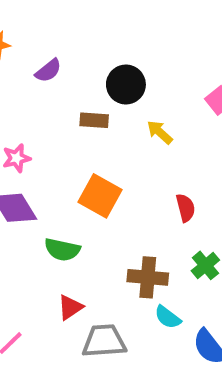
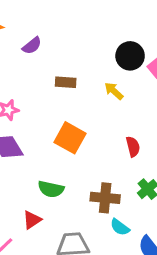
black circle: (126, 84) -> (130, 56), moved
green semicircle: (62, 250) -> (51, 189), moved
red triangle: (70, 307) -> (32, 220), moved

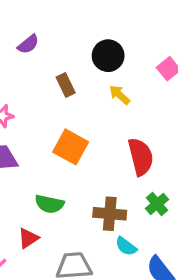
black circle: (130, 56) -> (108, 56), moved
brown rectangle: (66, 82) -> (66, 85), turned 60
red semicircle: (133, 147) -> (141, 157), size x1.6

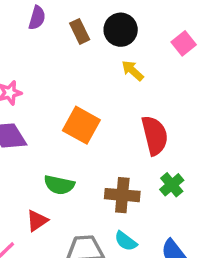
purple semicircle: (28, 44) -> (37, 18), turned -35
brown rectangle: (66, 85) -> (80, 31), moved
cyan semicircle: (126, 246) -> (126, 241), moved

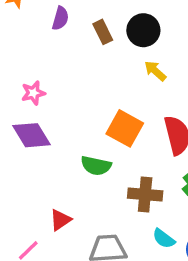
orange square: (81, 125) -> (125, 128), moved
green semicircle: (59, 185) -> (96, 166), moved
cyan semicircle: (126, 241) -> (164, 239), moved

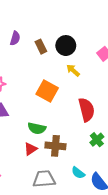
orange square: (125, 128) -> (47, 91), moved
brown cross: (145, 195) -> (55, 146), moved
red triangle: (60, 220) -> (31, 149), moved

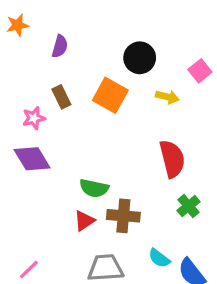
brown rectangle: (41, 47) -> (61, 97), moved
yellow arrow: (73, 70) -> (167, 97), moved, turned 152
orange square: (47, 91) -> (110, 95), moved

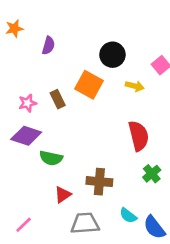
brown rectangle: (61, 97) -> (58, 99), moved
purple diamond: (32, 159) -> (26, 136), turned -40
green semicircle: (94, 188) -> (51, 158), moved
red triangle: (84, 221) -> (63, 195), moved

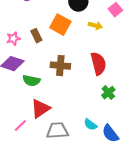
brown cross: (99, 182) -> (60, 66), moved
red triangle: (63, 195) -> (40, 109), size x1.5
pink line: (24, 225) -> (20, 126), moved

